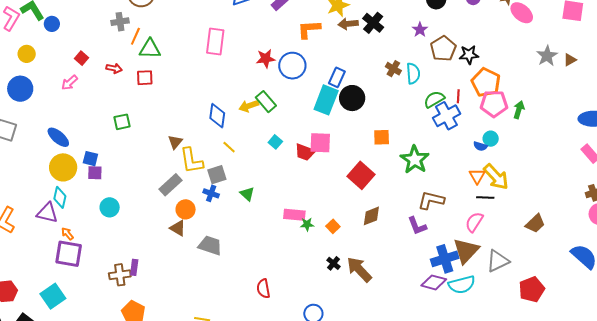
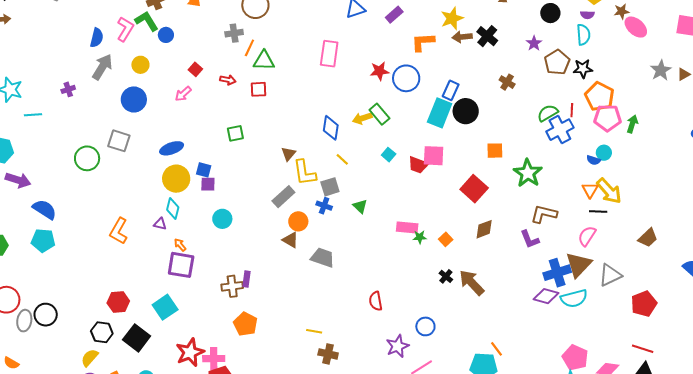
cyan semicircle: (413, 73) -> (583, 35), moved
blue ellipse: (58, 137) -> (172, 148), turned -60
purple triangle: (47, 213) -> (160, 224), size x0.6

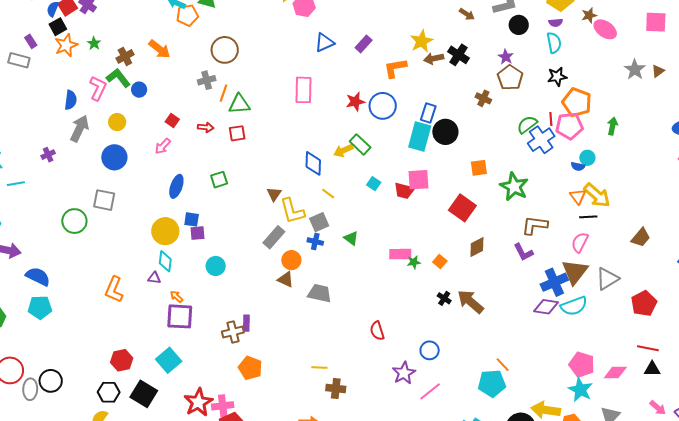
brown pentagon: (557, 62) -> (510, 78), moved
pink pentagon: (608, 118) -> (569, 126), moved
blue ellipse: (172, 148) -> (176, 186), moved, turned -45

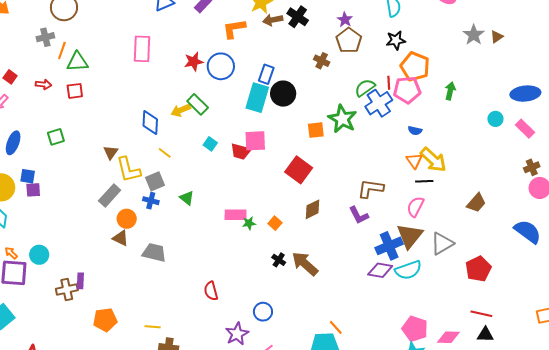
cyan circle: (587, 158) -> (495, 119), moved
green star: (514, 187) -> (342, 119), moved
cyan circle: (216, 266) -> (39, 255), moved
orange pentagon: (250, 368) -> (105, 320), moved, turned -30

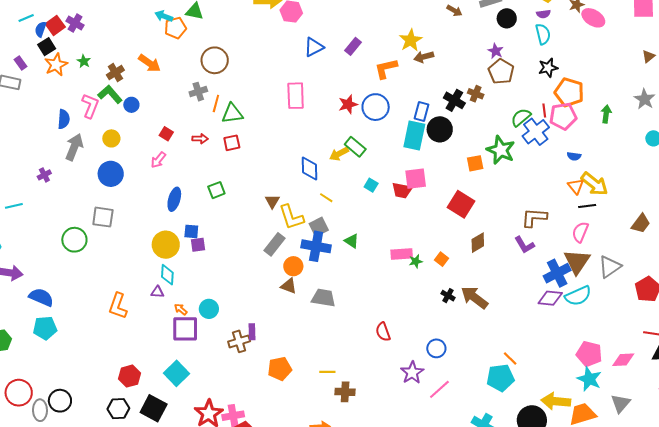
black cross: (298, 17) -> (454, 100), moved
gray star: (474, 35) -> (645, 99), moved
blue cross: (151, 201) -> (316, 246), size x1.8

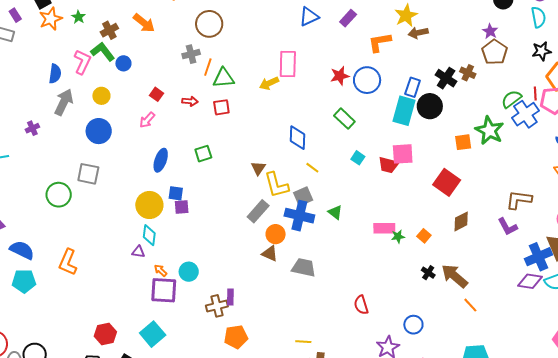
yellow arrow: (339, 154) -> (269, 83), moved
orange L-shape: (118, 306) -> (68, 262), moved
orange line: (510, 359) -> (470, 305), moved
orange pentagon: (280, 369) -> (236, 337), moved

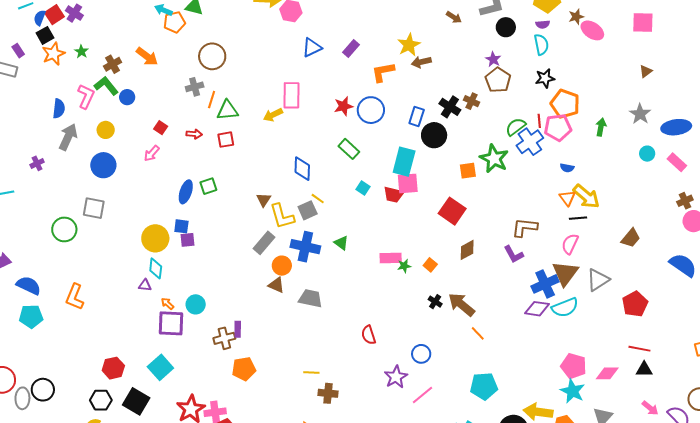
cyan rectangle: (404, 111) -> (404, 162), moved
blue ellipse: (161, 160) -> (186, 192), moved
gray square: (303, 196) -> (308, 210), moved

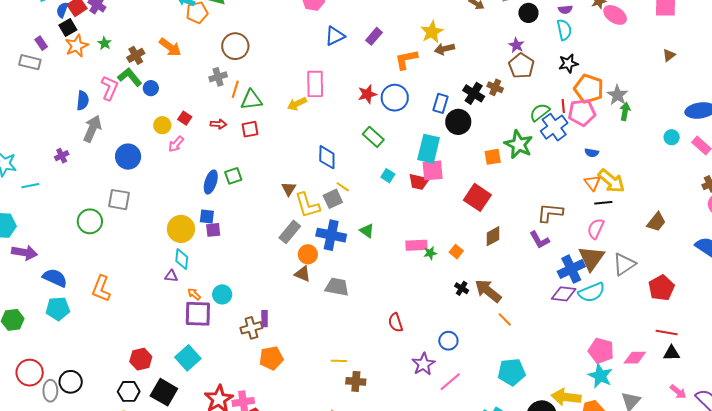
gray star: (640, 114) -> (617, 95), moved
yellow circle: (106, 130) -> (162, 125), moved

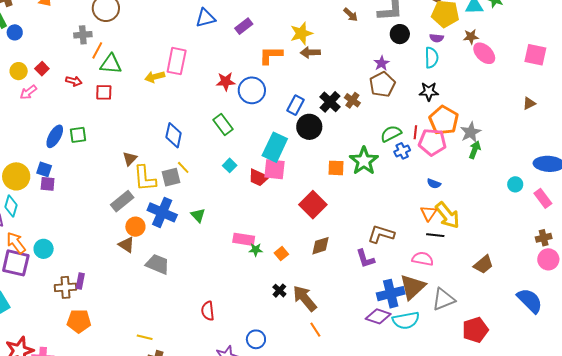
blue cross: (554, 127) -> (402, 151), size x0.6
pink semicircle: (596, 229) -> (423, 259), turned 65
orange arrow: (194, 294) -> (16, 243), size x1.6

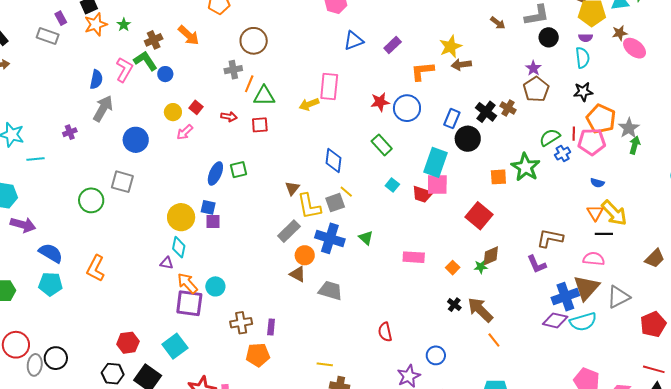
green star: (256, 250) -> (481, 267), moved
purple rectangle: (80, 281) -> (271, 327), moved

